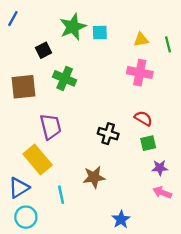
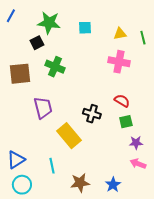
green star: (73, 27) -> (49, 23), moved, turned 30
yellow rectangle: (38, 160) -> (69, 136), moved
brown star: (94, 177) -> (80, 183), moved
blue star: (121, 219) -> (113, 185), moved

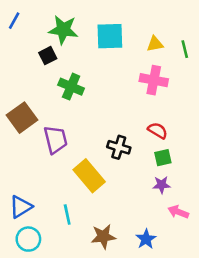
cyan square: (85, 28) -> (110, 36), size x1.6
brown square: (20, 74) -> (22, 118), moved, turned -30
purple star: (136, 143) -> (161, 185), moved

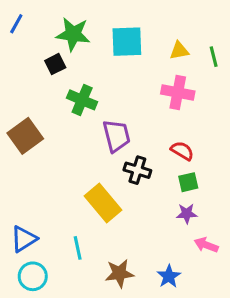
purple trapezoid: (56, 140) -> (116, 136), moved

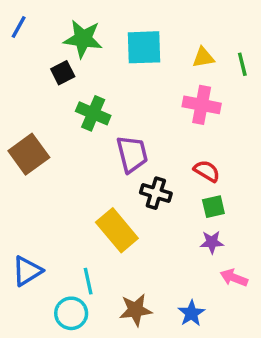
cyan circle: (33, 276) -> (71, 313), moved

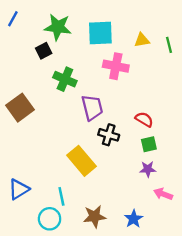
pink cross: (202, 105) -> (116, 66), moved

